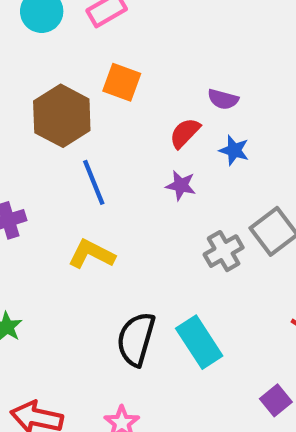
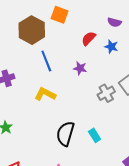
purple semicircle: (223, 99) -> (114, 22), moved
purple star: (181, 185) -> (80, 68), moved
cyan rectangle: (199, 342) -> (95, 135), size x0.6

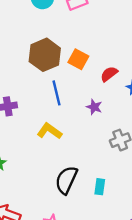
orange square: (60, 15) -> (78, 59), moved
cyan rectangle: (95, 135) -> (100, 187), turned 32

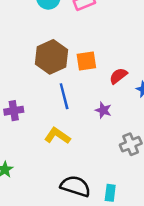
orange square: (78, 59) -> (86, 61), turned -36
black semicircle: (66, 180) -> (75, 186), turned 84

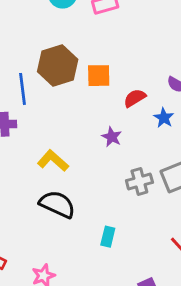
blue line: (64, 96) -> (23, 89), moved
black semicircle: (75, 186) -> (57, 204), moved

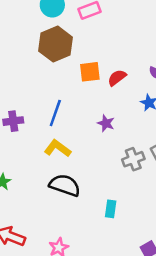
brown hexagon: (58, 65) -> (56, 44), moved
blue line: (23, 89) -> (55, 113), moved, turned 32
red semicircle: (135, 98) -> (117, 78), moved

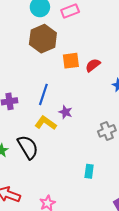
purple star: (106, 123) -> (66, 112), moved
black semicircle: (65, 185) -> (28, 147), moved, turned 40

